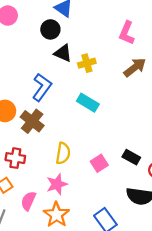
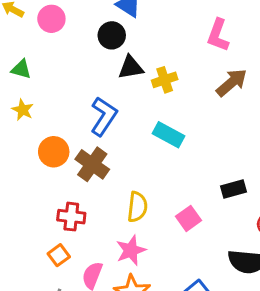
black triangle: (63, 53) -> (131, 67), turned -30
black rectangle: (131, 157) -> (233, 189), moved, turned -42

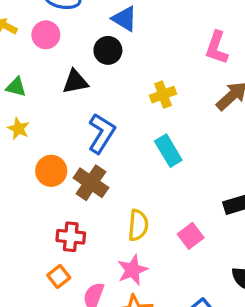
black triangle: (131, 67) -> (75, 82), moved
cyan rectangle: (169, 135) -> (168, 151), turned 32

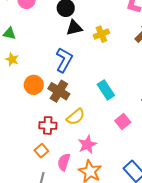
black triangle: (75, 82) -> (74, 28), moved
cyan rectangle: (168, 151) -> (106, 90), moved
yellow semicircle: (138, 225) -> (76, 117), moved, turned 48

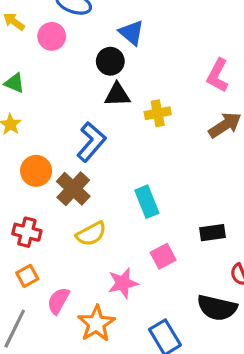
red cross: (48, 125) -> (27, 232), moved
pink star: (87, 144) -> (123, 283), moved

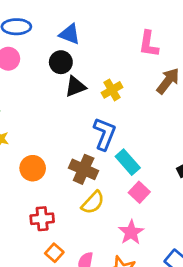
blue L-shape: (91, 142) -> (104, 134), moved
brown cross: (73, 189) -> (84, 169), moved
pink square: (163, 256) -> (139, 192), moved

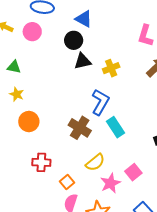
orange circle: (33, 168) -> (29, 122), moved
pink square: (139, 192) -> (133, 172), moved
yellow semicircle: (93, 202) -> (95, 162), moved
orange square: (54, 253) -> (67, 182), moved

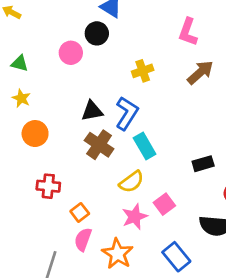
pink circle: (32, 32) -> (71, 53), moved
black triangle: (83, 61) -> (92, 111), moved
yellow semicircle: (95, 162) -> (132, 182), moved

